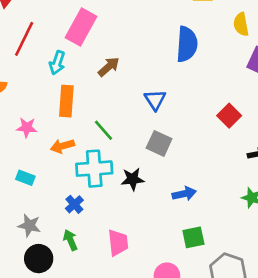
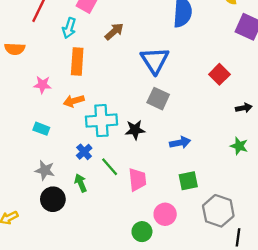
blue triangle: (155, 100) -> (155, 60), size x1.5
green line: (103, 130) -> (110, 167), moved
pink trapezoid: (118, 243) -> (137, 180), moved

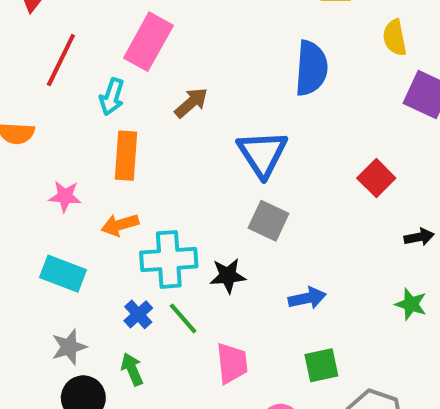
cyan rectangle: (41, 129) -> (63, 274), size x1.5
green line: (110, 167) -> (183, 318), moved
gray star: (45, 170) -> (69, 347), turned -30

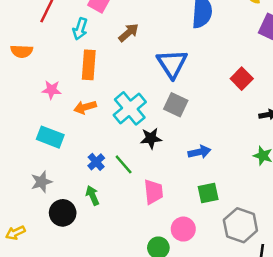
cyan cross: (169, 259) -> (130, 108), moved, turned -36
gray star: (69, 347) -> (41, 182), moved

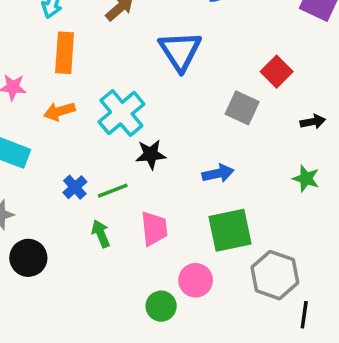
gray square: (176, 105) -> (242, 108), moved
green line: (124, 164) -> (113, 191), turned -70
green square: (208, 193) -> (230, 230), size x1.5
green arrow: (92, 195) -> (101, 234), moved

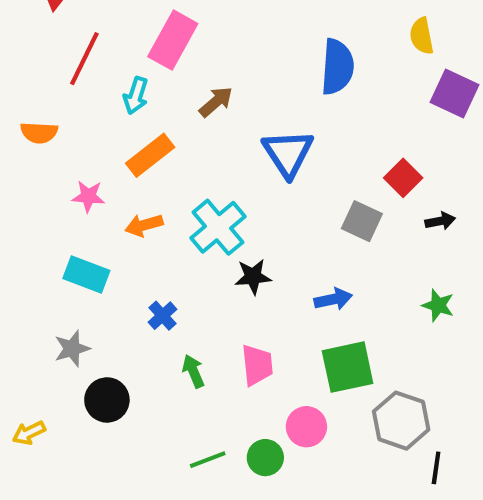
orange rectangle: (65, 53) -> (150, 155), turned 48
black arrow: (313, 122) -> (440, 221), moved
green line: (113, 191) -> (208, 460), moved

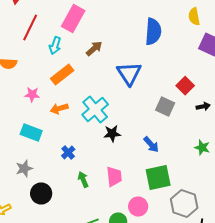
blue arrow: (333, 299) -> (151, 144), turned 60

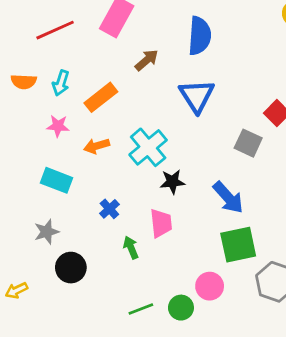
red line: (30, 28) -> (55, 30), turned 40
blue semicircle: (153, 32) -> (200, 36), moved
cyan arrow: (55, 46) -> (61, 83), moved
blue arrow: (151, 144) -> (228, 197), size x1.4
pink trapezoid: (114, 176) -> (161, 223), moved

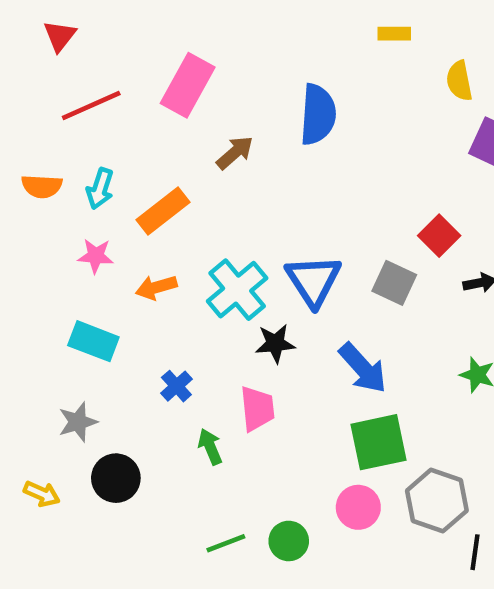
blue triangle: (197, 96) -> (313, 281), moved
pink circle: (210, 286) -> (358, 507), moved
yellow arrow: (16, 290) -> (42, 494), moved, turned -130

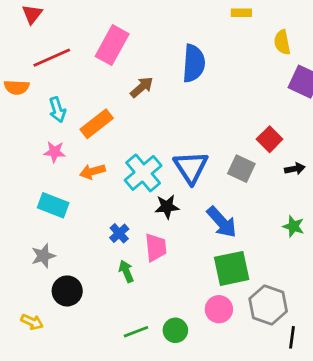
orange semicircle: (42, 186) -> (17, 87), moved
cyan arrow: (100, 189) -> (57, 110), turned -35
blue cross: (176, 386) -> (119, 233), moved
yellow arrow: (42, 494) -> (32, 322), moved

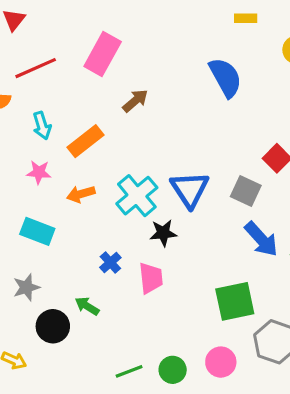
blue semicircle: (194, 63) -> (225, 77), moved, turned -33
blue arrow: (222, 222) -> (261, 239), moved
green arrow: (126, 271) -> (87, 306), moved, turned -35
pink circle: (219, 309) -> (221, 362), moved

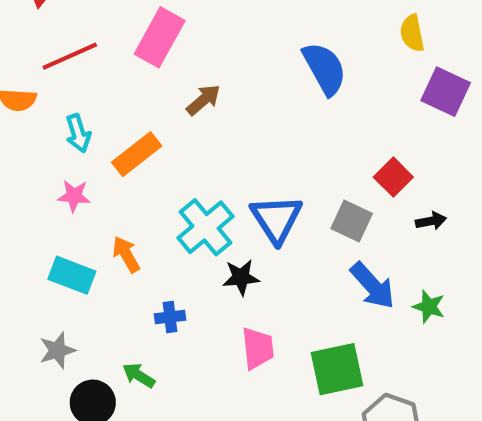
orange arrow: (81, 194) -> (126, 254), moved, turned 76
blue cross: (110, 262) -> (170, 317), turned 35
pink trapezoid: (151, 278) -> (258, 348), moved

